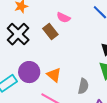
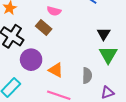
purple circle: (29, 72) -> (31, 60), moved

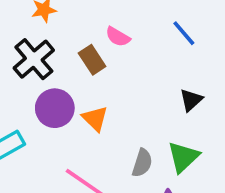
green triangle: (108, 55) -> (183, 157), moved
orange triangle: (56, 70) -> (95, 119), moved

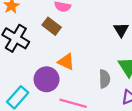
purple circle: (55, 108) -> (47, 79), moved

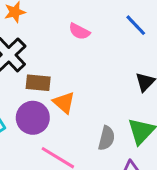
brown rectangle: (52, 26) -> (38, 83), moved, turned -48

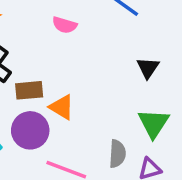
gray semicircle: (106, 138) -> (117, 154), moved

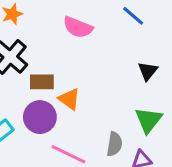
pink semicircle: (65, 25) -> (78, 27), size x1.4

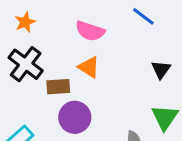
orange triangle: (69, 99) -> (89, 67), moved
purple circle: (40, 117) -> (75, 117), moved

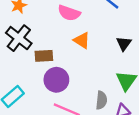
orange triangle: (89, 67) -> (82, 40), moved

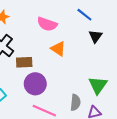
black triangle: (124, 44) -> (95, 36), moved

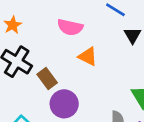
brown rectangle: (24, 62) -> (47, 78), turned 63

